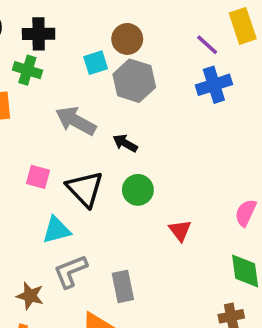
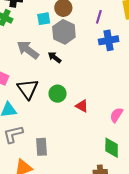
purple line: (207, 45) -> (99, 17), moved, turned 56
black arrow: (125, 143) -> (55, 57), moved
red triangle: (180, 231) -> (82, 106), moved, turned -32

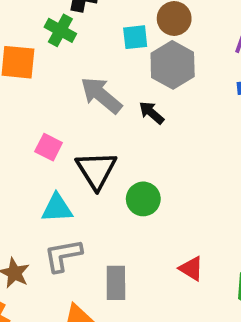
green circle: (58, 94) -> (143, 199), moved
red triangle: (82, 106) -> (191, 269), moved

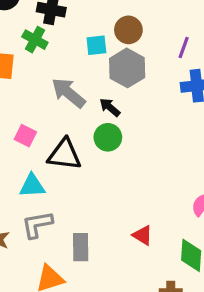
black triangle: (96, 170) -> (64, 154), turned -51
green circle: (143, 199) -> (108, 137), moved

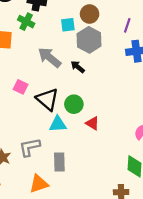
green circle: (108, 137) -> (74, 104), moved
black triangle: (64, 154) -> (47, 99), turned 35
cyan triangle: (32, 186) -> (58, 124), moved
red triangle: (143, 235) -> (92, 123), moved

